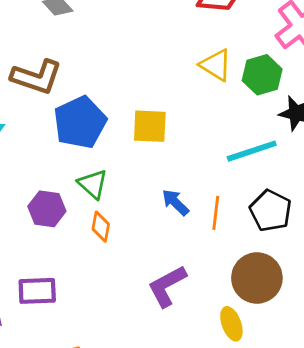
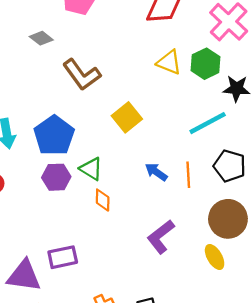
brown L-shape: (36, 77) -> (82, 75), moved, turned 45
blue pentagon: (80, 122) -> (54, 135), moved
yellow square: (150, 126) -> (127, 117), turned -32
purple hexagon: (47, 209) -> (56, 177), moved

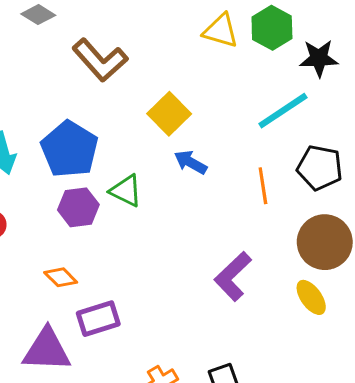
blue arrow: (156, 172) -> (191, 162), moved
orange diamond: (103, 200) -> (61, 277), moved, turned -40

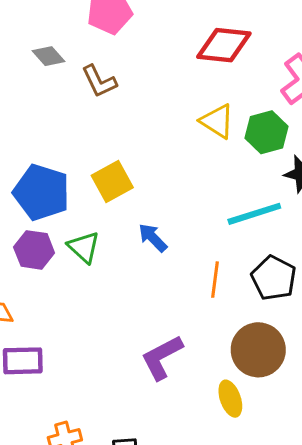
brown L-shape: (100, 60) -> (99, 81), moved, size x0.7
yellow square: (169, 114) -> (112, 182), moved
blue pentagon: (70, 149) -> (42, 192), turned -30

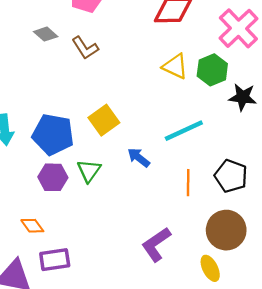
cyan line: (254, 214) -> (184, 131), moved
green triangle: (84, 247) -> (89, 171), turned 30

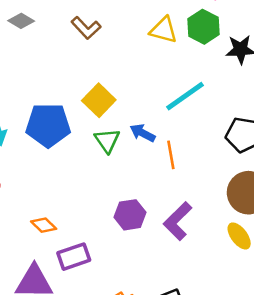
brown L-shape: (85, 48) -> (86, 28), moved
green triangle: (89, 171) -> (107, 140), moved
purple hexagon: (53, 177) -> (130, 215), moved
orange line: (188, 183) -> (171, 155), moved

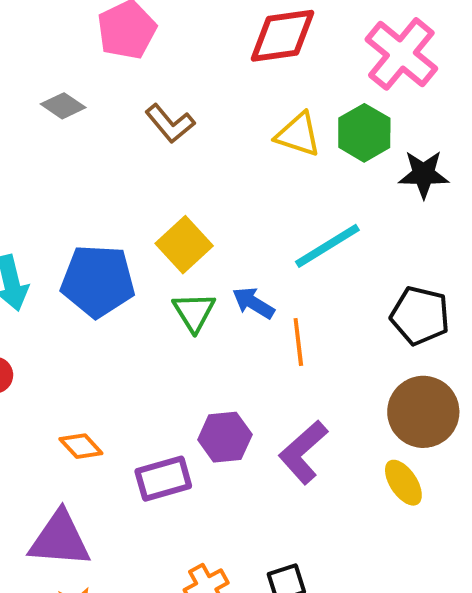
purple rectangle: (74, 257) -> (163, 479), moved

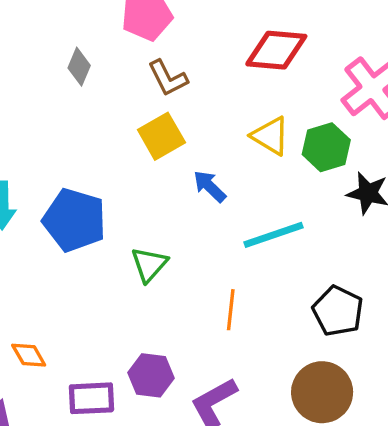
gray diamond: (63, 106) -> (79, 67), turned 66
brown L-shape: (170, 123) -> (168, 78), moved
yellow square: (184, 245) -> (161, 136), moved
blue arrow: (253, 303) -> (210, 186), moved

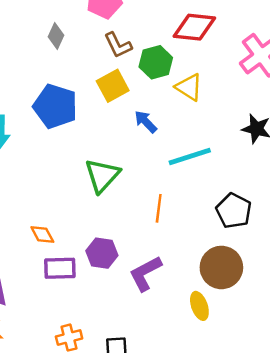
green hexagon: (326, 147) -> (156, 62), moved
blue pentagon: (75, 220) -> (55, 106), moved
green triangle: (149, 265) -> (102, 175), size x1.4
orange diamond: (29, 355) -> (42, 234), moved

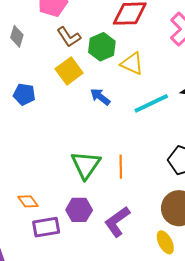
blue pentagon: (55, 106) -> (24, 94), size x0.6
cyan line: (190, 157) -> (151, 103), moved
green triangle: (102, 175) -> (86, 165), moved

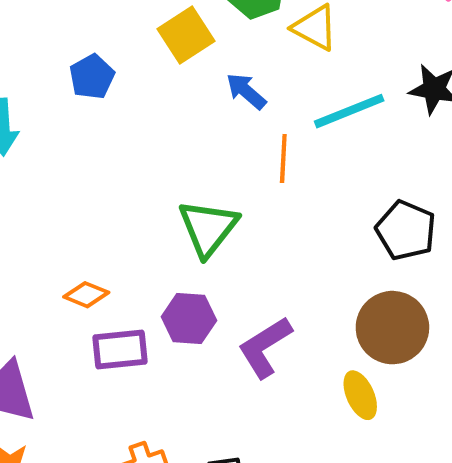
blue pentagon: (24, 94) -> (92, 77), turned 30
orange line: (121, 167) -> (283, 158), moved
orange diamond: (28, 201) -> (86, 295), turned -35

